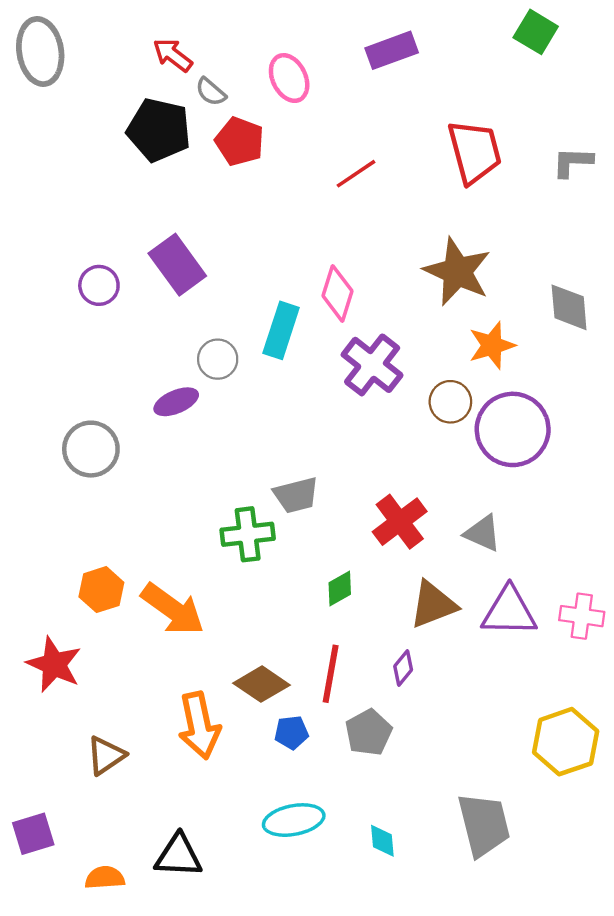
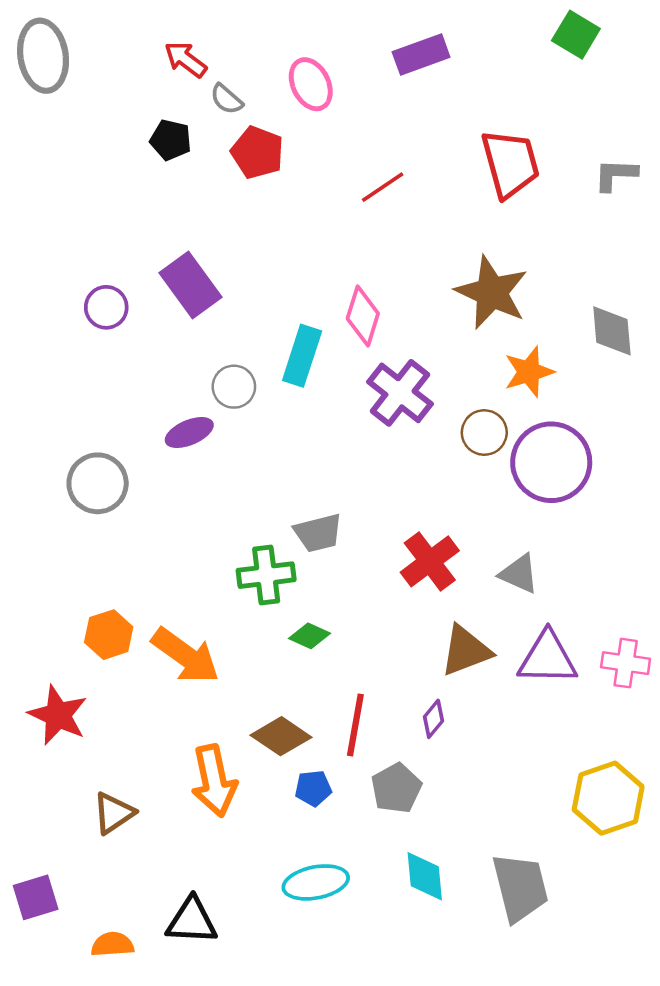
black pentagon: (159, 130) -> (171, 140), size x0.6
green diamond: (340, 588) -> (309, 636), moved, turned 54
cyan diamond: (382, 841) -> (425, 876), moved, size x1.4

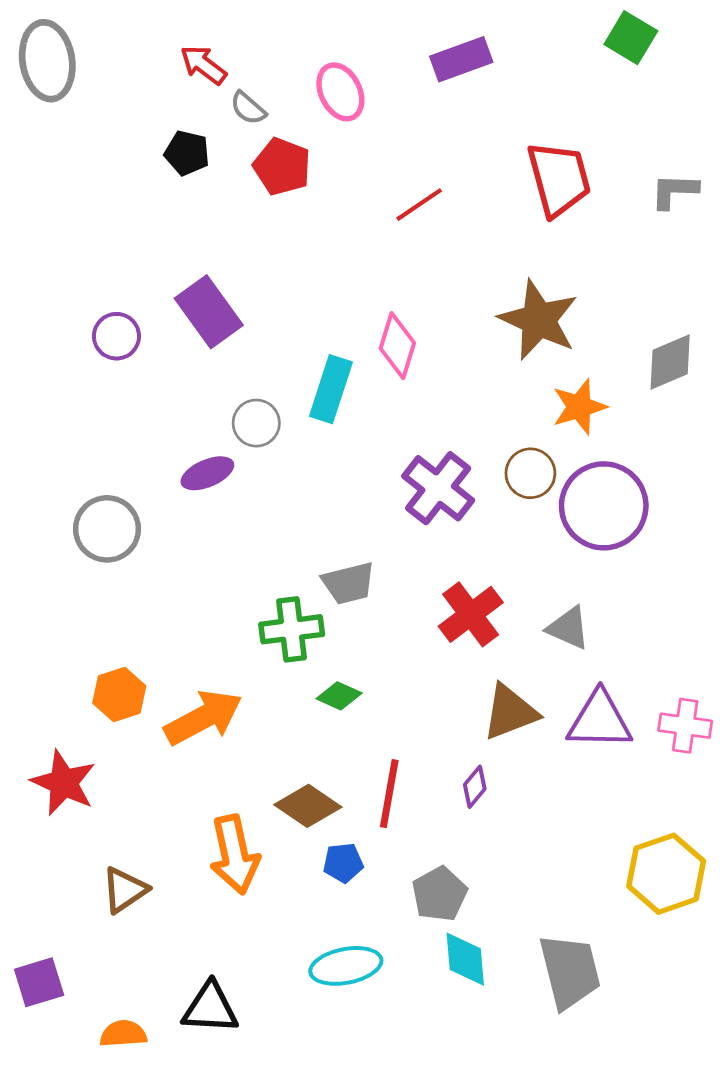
gray diamond: (612, 331) -> (670, 362), turned 72
purple cross: (400, 393) -> (438, 488), moved
orange arrow: (186, 656) -> (203, 718), turned -64
gray pentagon: (396, 788) -> (439, 894), moved

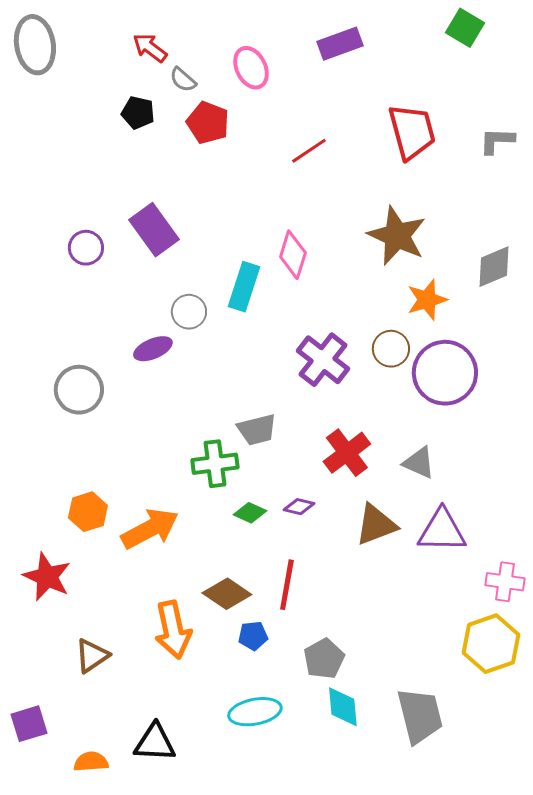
pink cross: (685, 726) -> (505, 582), moved
purple diamond: (475, 787) -> (299, 507), moved, turned 64

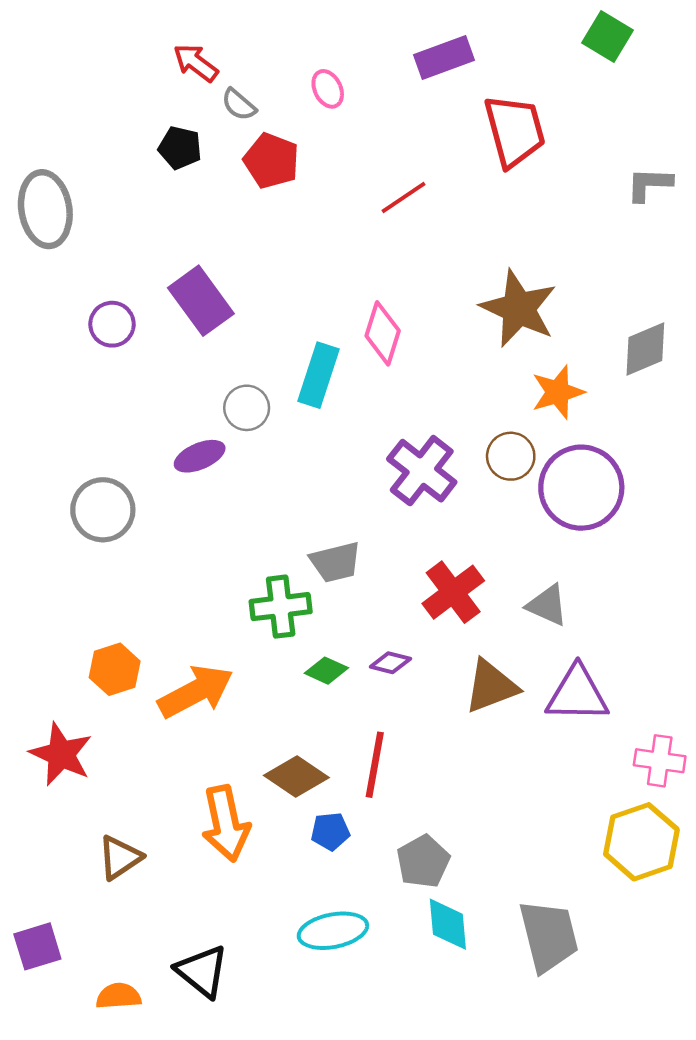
gray ellipse: (35, 45) -> (45, 209), moved
pink ellipse: (251, 68) -> (328, 89), size x0.7
red trapezoid: (412, 132) -> (515, 131), moved
black triangle: (155, 743) -> (202, 971), turned 36

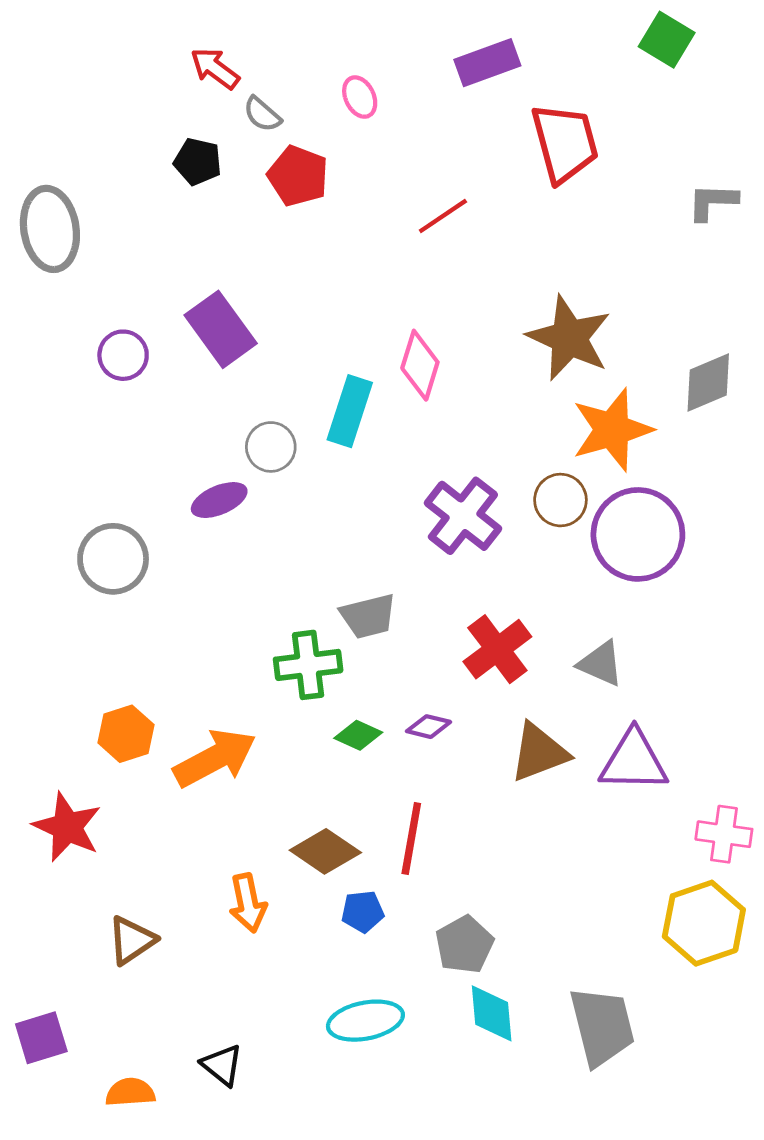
orange star: (558, 392) -> (612, 430), size x1.4
orange arrow: (226, 824) -> (248, 903), size x0.7
black triangle: (202, 971) -> (222, 1065), size x0.7

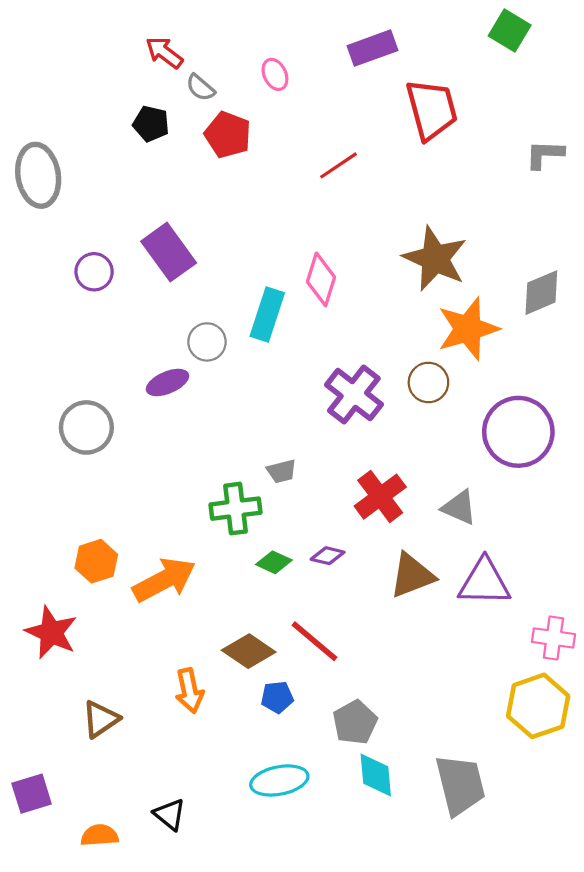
purple circle: (638, 534) -> (518, 432), moved
gray trapezoid: (368, 616) -> (282, 471), size x0.7
red line: (411, 838) -> (314, 641), turned -60

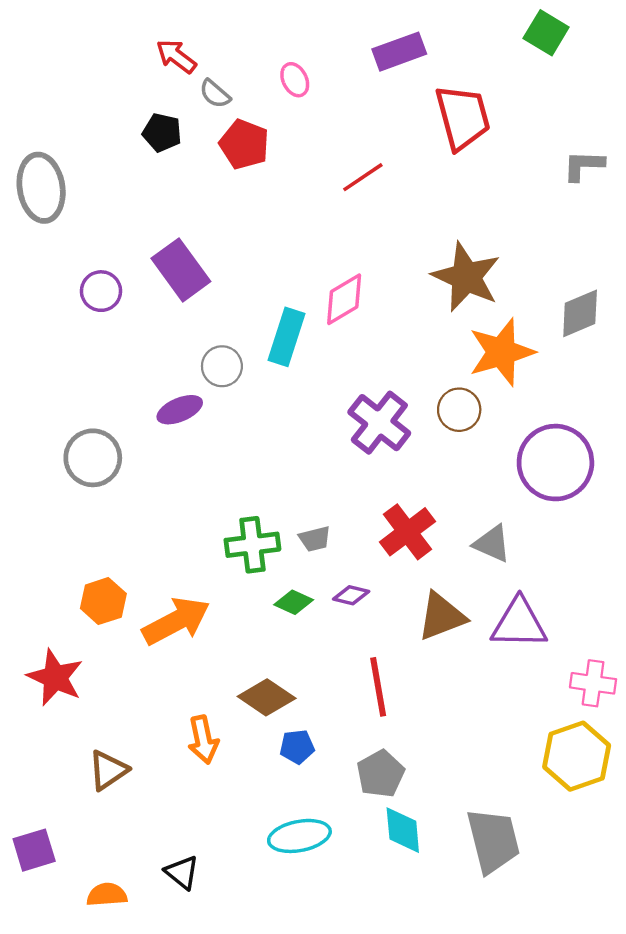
pink diamond: (321, 279) -> (344, 299), turned 42
gray trapezoid: (282, 471) -> (315, 539), moved
red line: (314, 641) -> (378, 687), moved, turned 40

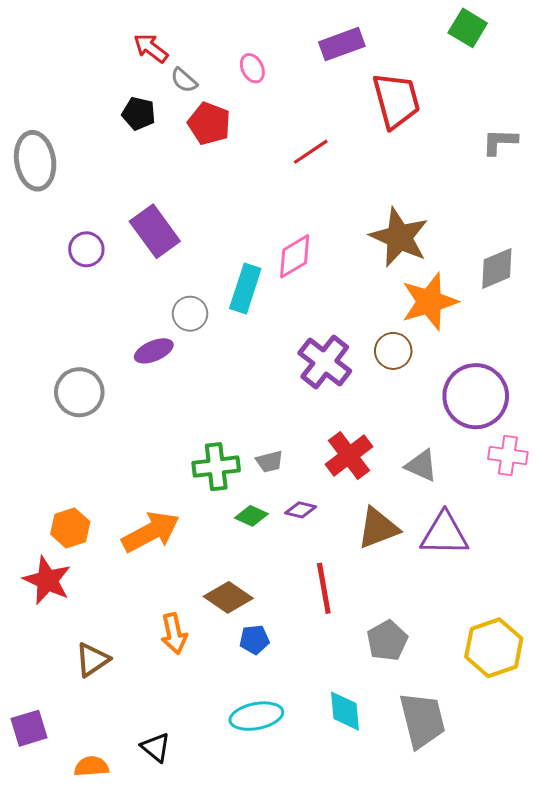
orange hexagon: (103, 601) -> (70, 528), moved
pink cross: (593, 683) -> (508, 456), moved
gray pentagon: (380, 774) -> (387, 641), moved

